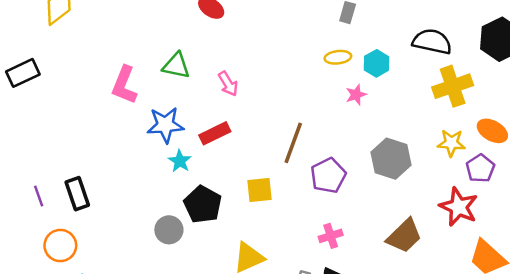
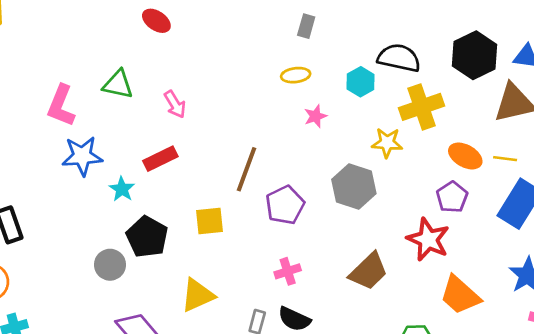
cyan hexagon: (377, 63) -> (361, 82), moved
blue star: (165, 125) -> (82, 156), moved
yellow star: (451, 143) -> (387, 143), moved

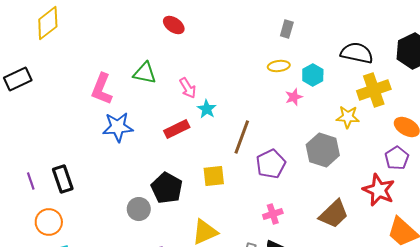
cyan hexagon: (361, 82) -> (313, 75), moved
cyan star: (122, 189) -> (207, 109), moved

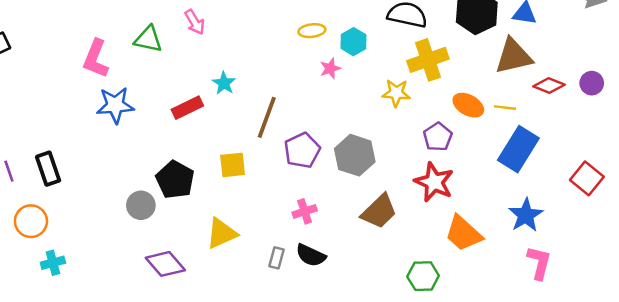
pink arrow: (188, 88) -> (195, 22), moved
gray hexagon: (323, 150) -> (355, 155), moved
purple pentagon: (397, 158) -> (438, 137), moved

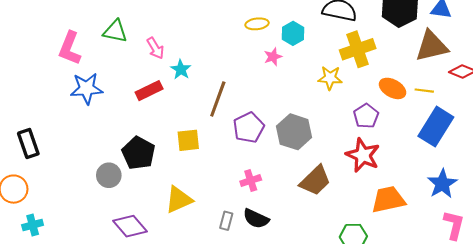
pink arrow: (195, 22) -> (155, 48), moved
orange trapezoid: (463, 233) -> (388, 200), turned 126

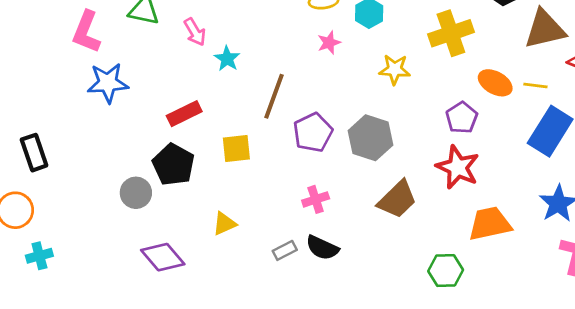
pink star: (273, 57) -> (329, 43), moved
yellow star: (330, 78) -> (395, 69), moved
red rectangle: (149, 91) -> (184, 114), moved
yellow triangle: (179, 200) -> (224, 224), size x0.7
gray rectangle: (226, 221) -> (285, 250), turned 48

